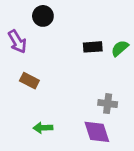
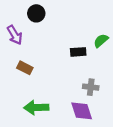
black rectangle: (93, 47) -> (78, 52), moved
green arrow: (43, 128) -> (36, 108), size x1.5

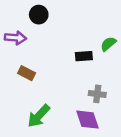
purple arrow: (15, 35) -> (16, 38), turned -54
green arrow: (36, 108) -> (39, 116), turned -45

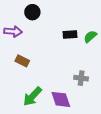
black rectangle: (84, 56) -> (70, 34), moved
purple diamond: (88, 120) -> (61, 99), moved

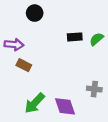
purple arrow: (13, 31) -> (14, 45), moved
gray cross: (81, 78) -> (94, 89), moved

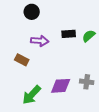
purple arrow: (14, 45) -> (40, 41), moved
purple diamond: (65, 106) -> (61, 86), moved, turned -75

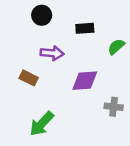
black rectangle: (69, 34) -> (85, 28), moved
purple diamond: (61, 86) -> (85, 81), moved

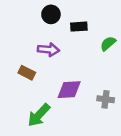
black circle: (42, 15) -> (51, 14), moved
purple diamond: (85, 81) -> (69, 90), moved

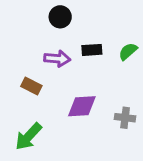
black rectangle: (79, 27) -> (92, 50), moved
green arrow: (39, 115) -> (28, 136), moved

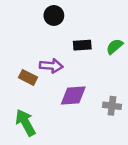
purple arrow: (57, 59) -> (51, 66), moved
green arrow: (28, 136) -> (25, 123), turned 108

